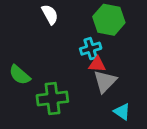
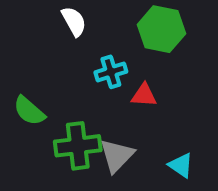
cyan cross: (91, 49) -> (111, 72), moved
gray triangle: (105, 81) -> (117, 156), moved

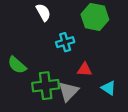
red triangle: (144, 95) -> (85, 70), moved
cyan triangle: (181, 165) -> (109, 88), moved

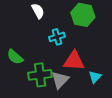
red triangle: (85, 70) -> (74, 61), size x1.6
cyan triangle: (109, 88) -> (95, 77), turned 40

